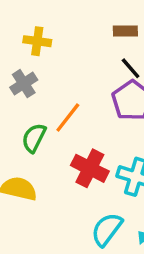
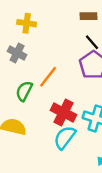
gray cross: (24, 84) -> (17, 53), turned -30
cyan semicircle: (107, 229) -> (65, 137), moved

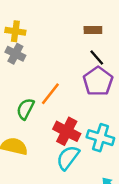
yellow cross: (27, 23) -> (15, 31), moved
gray cross: (17, 53) -> (15, 54), moved

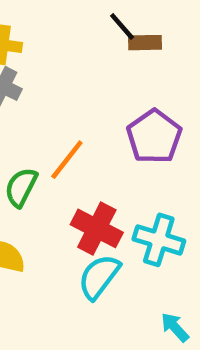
black line: (97, 58) -> (122, 26), moved

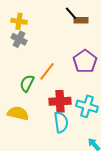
red cross: (97, 228) -> (60, 101), turned -30
cyan semicircle: (99, 277) -> (61, 122), turned 135

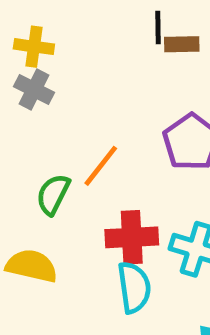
black line: (71, 13) -> (158, 28), turned 40

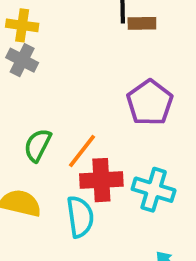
orange line: (101, 166) -> (82, 151), moved
cyan semicircle: (134, 287) -> (80, 217), moved

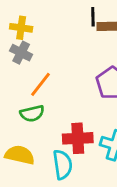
green semicircle: (38, 145) -> (32, 113), turned -130
orange line: (82, 151) -> (40, 84), moved

